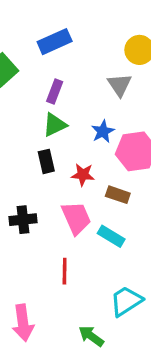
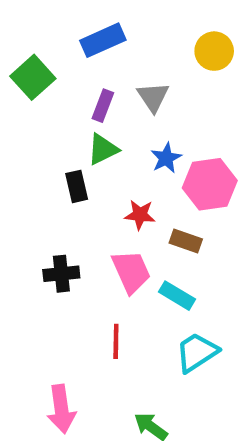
gray triangle: (119, 85) -> (153, 97), moved
black rectangle: (46, 161) -> (77, 186), moved
cyan trapezoid: (126, 301) -> (197, 352), moved

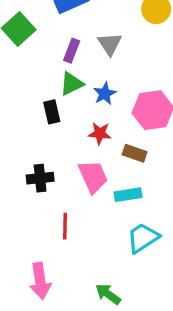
blue star: (166, 158) -> (105, 94), moved
cyan rectangle: (177, 296) -> (128, 195), turned -40
red line: (116, 341) -> (65, 226), moved

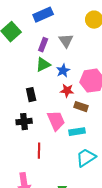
black rectangle: (52, 112) -> (31, 95), moved
red star: (100, 133) -> (67, 91), moved

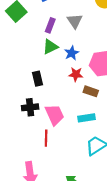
pink trapezoid: (56, 121) -> (55, 115), moved

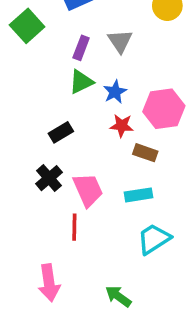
black rectangle: (38, 79) -> (61, 132), turned 72
black cross: (30, 107) -> (49, 178), turned -35

